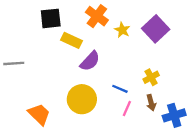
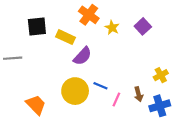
black square: (51, 18) -> (37, 26), moved
purple square: (156, 29) -> (143, 26), size x0.7
yellow cross: (151, 77) -> (161, 75), moved
blue line: (120, 89) -> (100, 86), moved

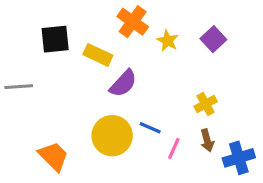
yellow cross: (161, 75) -> (206, 104), moved

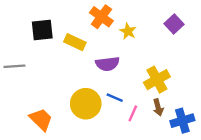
purple square: (213, 39) -> (174, 24), moved
purple semicircle: (123, 83) -> (107, 64), moved, turned 40
yellow cross: (206, 104) -> (157, 80), size x1.5

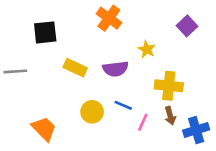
yellow star: (128, 31) -> (147, 49), moved
yellow rectangle: (75, 42) -> (75, 68), moved
yellow cross: (157, 80) -> (169, 86), turned 35
yellow circle: (86, 104) -> (92, 112), size x0.7

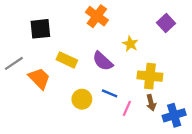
purple semicircle: (115, 69) -> (103, 61), turned 50
gray line: (15, 71) -> (14, 63), turned -30
orange trapezoid: (44, 129) -> (39, 78), moved

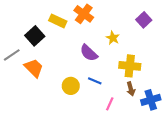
black square: (40, 29) -> (35, 36), moved, turned -36
yellow rectangle: (67, 60) -> (58, 21), moved
pink line: (127, 108) -> (110, 104), moved

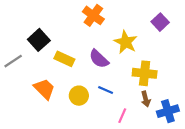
yellow rectangle: (58, 21) -> (64, 59), moved
yellow star: (113, 38) -> (126, 42), size x1.5
orange trapezoid: (34, 68) -> (44, 89), moved

